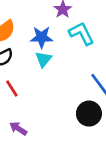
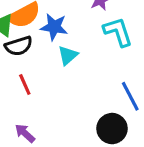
blue star: (42, 37) -> (54, 27), moved

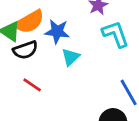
red line: (25, 84) -> (32, 85), turned -30

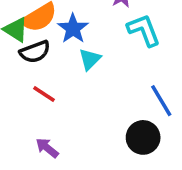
blue star: (57, 31) -> (73, 29), turned 30

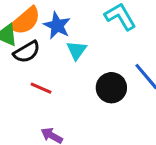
black circle: (143, 137) -> (111, 88), moved

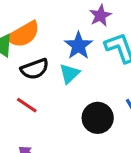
blue star: (57, 26) -> (78, 46), moved
black semicircle: (27, 52) -> (35, 69), moved

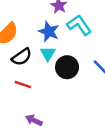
black circle: (98, 118) -> (67, 67), moved

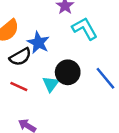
blue star: (49, 32) -> (38, 43), moved
cyan triangle: (48, 54) -> (51, 84), moved

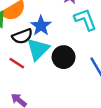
cyan triangle: (51, 84) -> (38, 49), moved, size x1.5

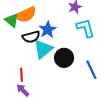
red line: (17, 63) -> (21, 75), moved, turned 48

